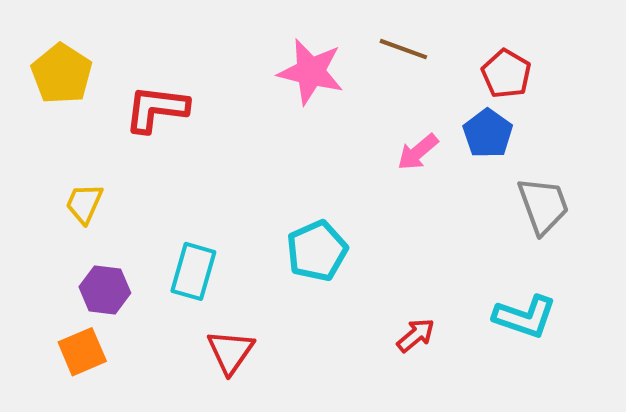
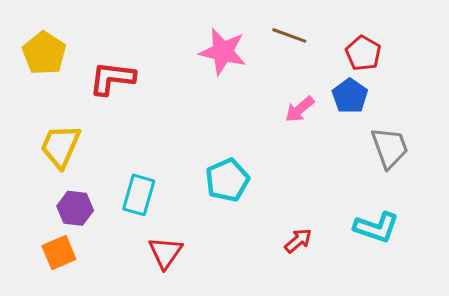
yellow trapezoid: (84, 203) -> (60, 146), size x1.5

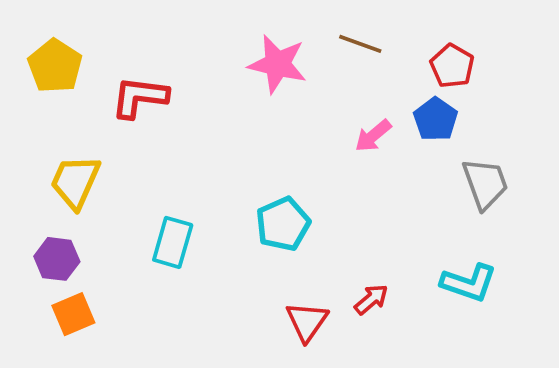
purple hexagon: (75, 208) -> (57, 259), moved
red triangle: (165, 253) -> (307, 321), moved

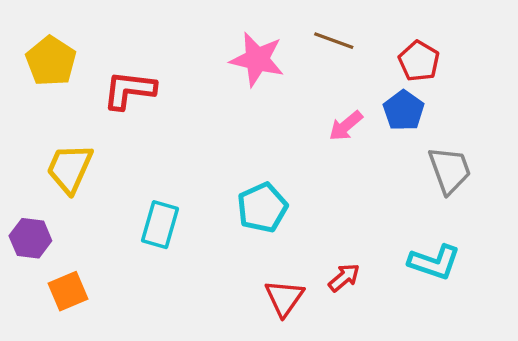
purple hexagon: (57, 259) -> (30, 238), moved

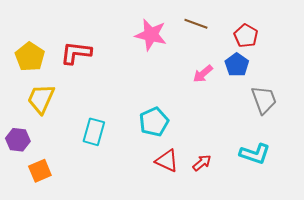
yellow pentagon: (51, 61) -> (30, 57), moved
red triangle: (284, 298) -> (167, 161), moved, turned -40

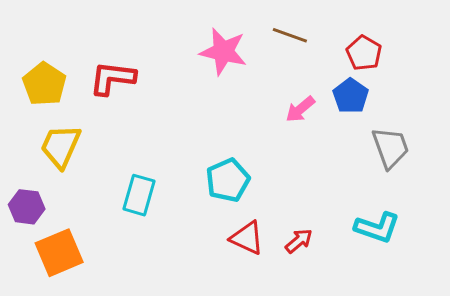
orange square: (40, 171) -> (59, 253), size x1.4

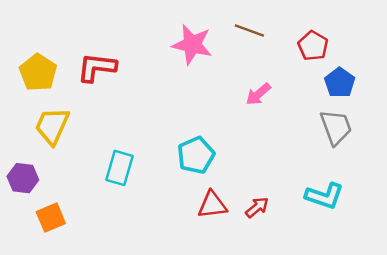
blue pentagon: (351, 96) -> (340, 83), moved
red triangle: (247, 238) -> (212, 205), turned -32
orange square: (59, 253) -> (51, 218), size x0.7

